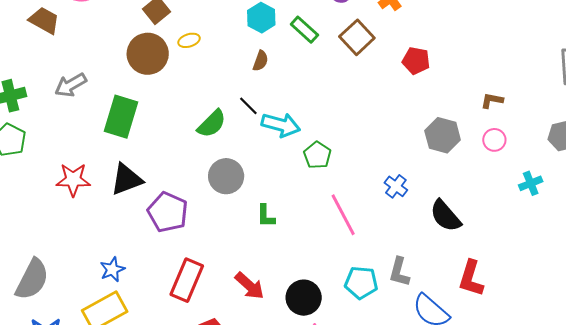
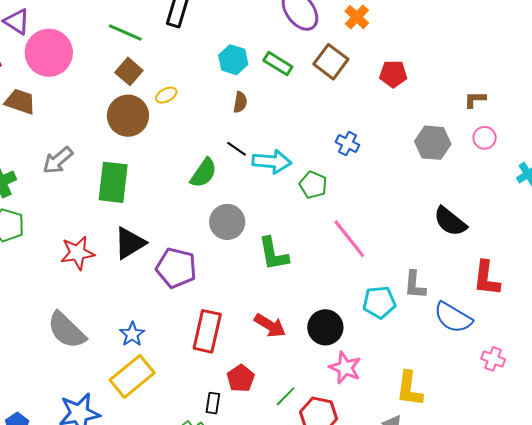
blue cross: (396, 186) -> (347, 144), moved
green L-shape: (266, 216) -> (273, 254), size x1.5
gray semicircle: (32, 279) -> (67, 330), moved, turned 117

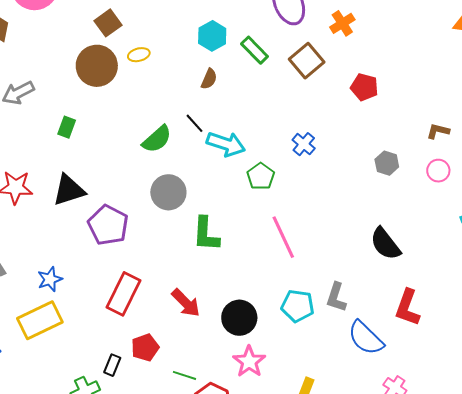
gray hexagon: (433, 143) -> (387, 163), size x0.7
green rectangle: (113, 182) -> (67, 127), size x0.5
green line: (286, 396) -> (184, 375), turned 50

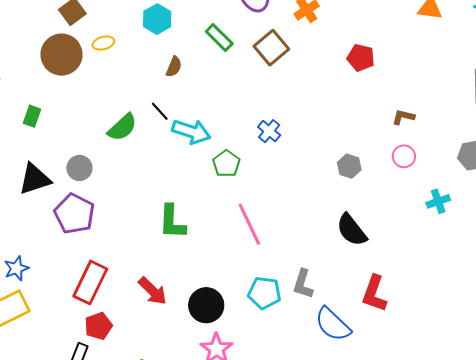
cyan hexagon: (212, 36) -> (157, 19), moved
red pentagon: (364, 87) -> (361, 58), moved
gray hexagon: (387, 163) -> (349, 166), moved
gray circle: (168, 192) -> (79, 168), moved, size x0.7
red pentagon: (145, 348) -> (98, 326), moved

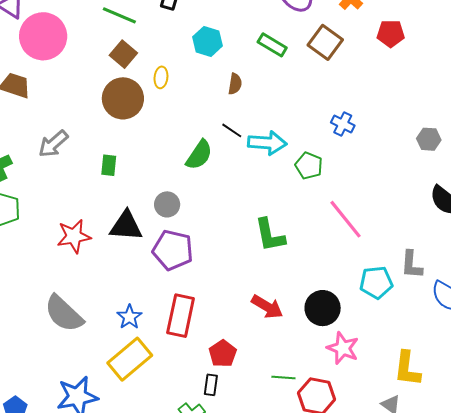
yellow ellipse: (103, 43) -> (161, 77), turned -55
red pentagon: (361, 58) -> (391, 34), moved
black triangle: (35, 179) -> (126, 226), turned 36
red rectangle: (90, 282) -> (181, 316), moved

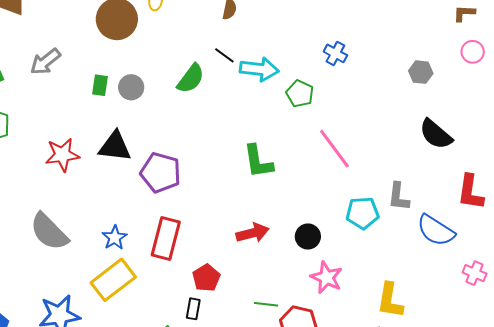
gray circle: (167, 204) -> (131, 87), moved
red arrow: (267, 307) -> (253, 233), turned -48
black circle: (323, 308) -> (308, 236), size x0.7

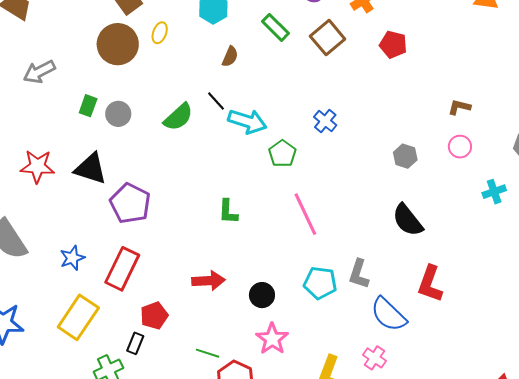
green L-shape: (258, 161) -> (228, 212), size x0.7
pink cross: (475, 273) -> (375, 358), moved
yellow rectangle: (113, 280) -> (78, 317), moved, turned -30

